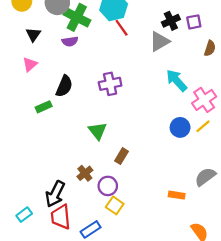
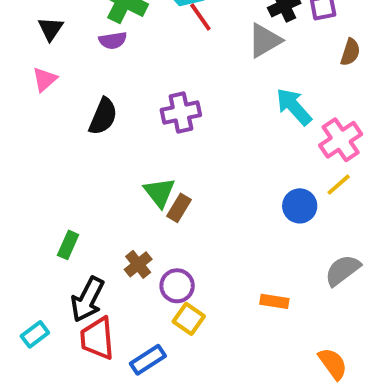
green rectangle: (44, 107) -> (68, 245), moved, turned -42
blue circle: (180, 127) -> (300, 206), moved
brown rectangle: (122, 156) -> (179, 208), moved
orange rectangle: (177, 195) -> (274, 301), moved

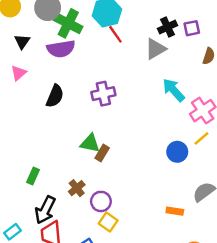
purple semicircle: (113, 40) -> (61, 49), size x1.6
green triangle: (160, 192) -> (90, 143), turned -40
orange rectangle: (274, 301) -> (175, 211), moved

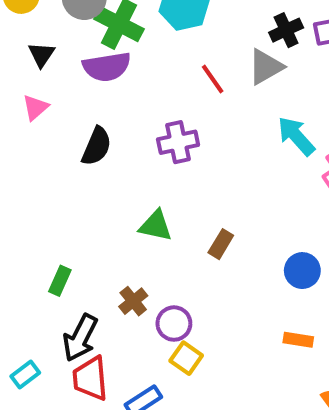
red line: (115, 34) -> (213, 79), moved
blue circle: (177, 152) -> (302, 271), moved
brown rectangle: (102, 153) -> (221, 244), moved

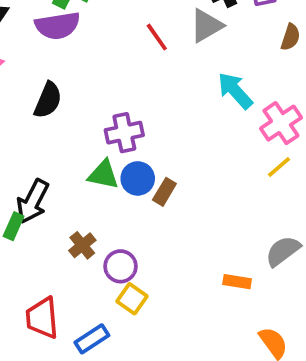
purple cross: (178, 142) -> (124, 133), moved
blue circle: (302, 271) -> (138, 178), moved
black arrow: (80, 338) -> (33, 201), moved

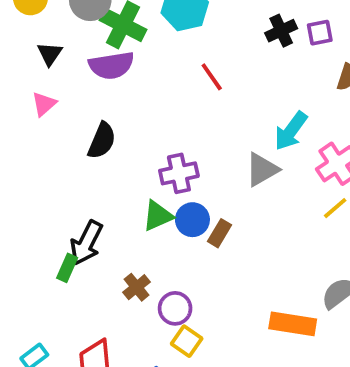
gray triangle: (206, 26) -> (262, 170), moved
cyan arrow: (235, 91) -> (291, 131), turned -102
green triangle: (103, 175) -> (158, 216), turned -36
orange rectangle: (237, 282) -> (293, 324), size x1.6

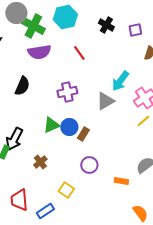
black cross: (281, 31) -> (106, 25), moved, turned -35
purple semicircle: (111, 65) -> (39, 52), moved
purple cross: (179, 173) -> (67, 92), moved
purple circle: (175, 308) -> (89, 165), moved
orange rectangle: (293, 324) -> (121, 181), size x0.6

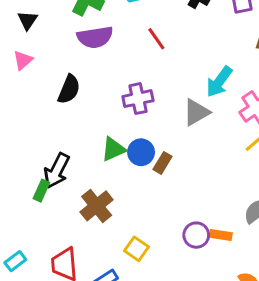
brown cross: (40, 162) -> (97, 206), size x1.5
purple circle: (89, 165) -> (196, 235), moved

